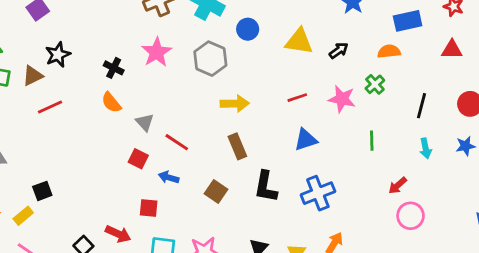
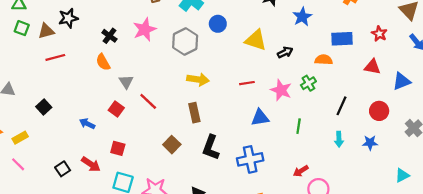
blue triangle: (306, 140) -> (260, 118), moved
blue arrow: (169, 177) -> (87, 124), moved
red arrow: (398, 185) -> (301, 171), moved
black square: (42, 191) -> (44, 107), moved, turned -32

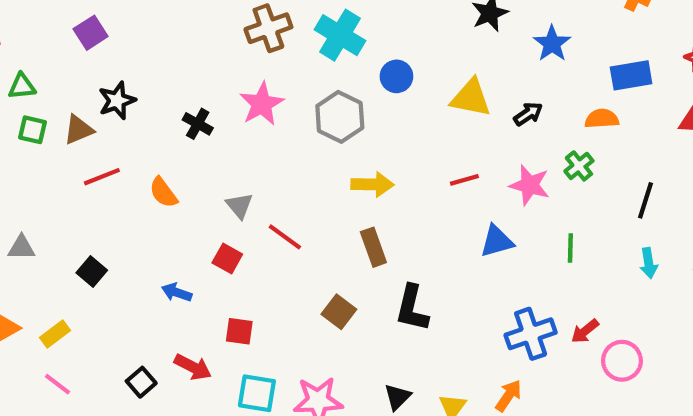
orange semicircle: (103, 62) -> (163, 193), moved
blue cross: (250, 159) -> (531, 334), moved

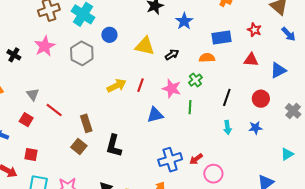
red line: (464, 180) -> (141, 85), turned -56
yellow arrow: (372, 184) -> (117, 86), moved, turned -30
brown rectangle: (373, 247) -> (86, 123), moved
green line: (570, 248) -> (190, 107), moved

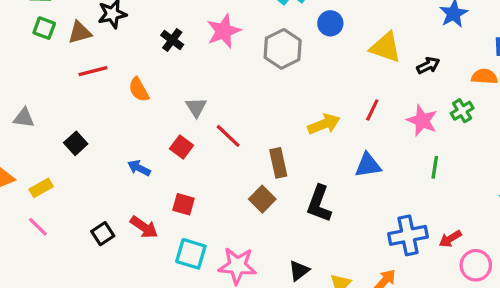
yellow arrow: (117, 86) -> (324, 124), moved
green line: (190, 107) -> (435, 167), moved
blue triangle: (155, 115) -> (368, 165), moved

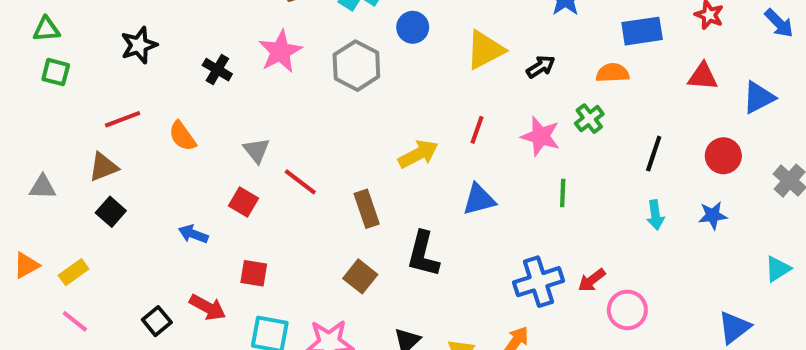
brown triangle: (80, 33) -> (103, 167), moved
yellow triangle: (386, 47) -> (485, 50), turned -40
brown square: (262, 199) -> (360, 276), moved

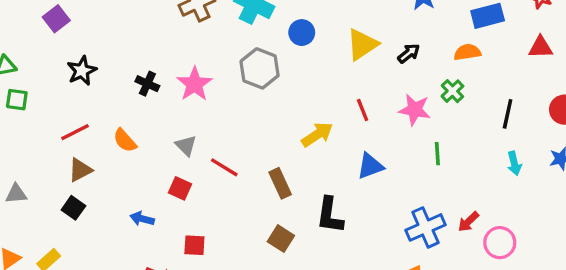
pink star: (280, 51) -> (194, 84), moved
red line: (477, 130) -> (363, 110), turned -35
brown triangle: (103, 167) -> (80, 170), moved

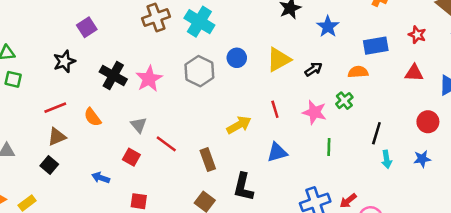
purple square: (56, 19) -> (87, 27), moved
blue circle: (302, 33) -> (237, 58), moved
black cross: (147, 84) -> (113, 75), size x1.5
black line: (508, 114) -> (376, 133), moved

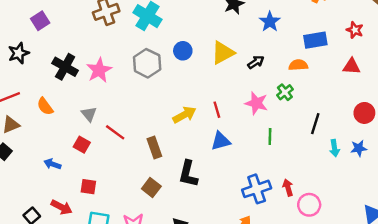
red line: (275, 109) -> (217, 110), moved
cyan arrow: (387, 159) -> (335, 148), moved
red arrow: (348, 201) -> (288, 188), turned 112

